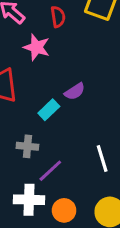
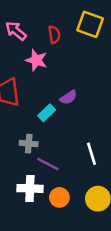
purple line: (50, 171) -> (48, 164), turned 70

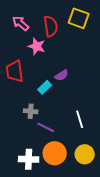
red semicircle: (54, 35) -> (51, 26), size x1.5
white cross: (30, 188) -> (29, 159), moved
orange circle: (59, 197) -> (55, 153), size x1.5

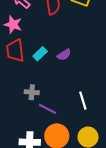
pink star: (37, 46) -> (13, 25), moved
cyan rectangle: (45, 87) -> (40, 54), moved

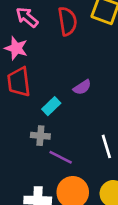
cyan rectangle: (40, 54) -> (51, 106), moved

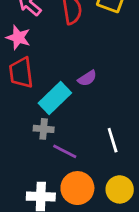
cyan rectangle: (51, 106) -> (55, 98), size x1.6

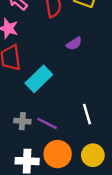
purple semicircle: (87, 78) -> (74, 44), moved
gray cross: (44, 129) -> (22, 121), moved

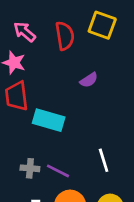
cyan rectangle: (39, 79) -> (49, 120), turned 60

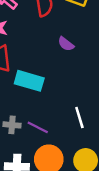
purple semicircle: (89, 80) -> (66, 44), turned 70

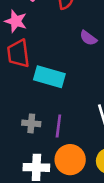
purple line: (38, 127) -> (58, 126), turned 70

